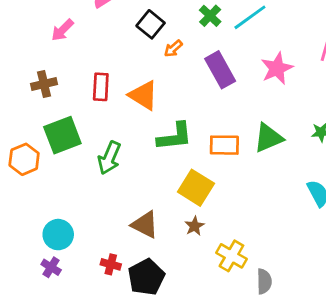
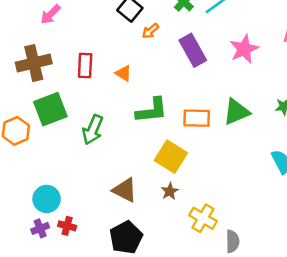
brown cross: (44, 84) -> (34, 63), size x1.5
orange triangle: (143, 95) -> (123, 73), size x0.6
red cross: (111, 264) -> (67, 226), moved
purple cross: (51, 267) -> (40, 228), turned 36

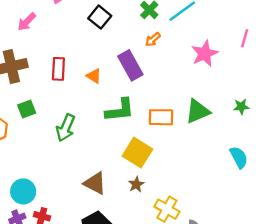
orange arrow: (150, 31) -> (153, 39), moved
purple rectangle: (193, 50) -> (130, 65), moved
green square: (50, 109) -> (27, 109), size x0.6

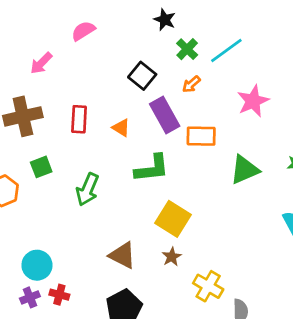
black square: (100, 17) -> (142, 76), moved
orange rectangle: (161, 117) -> (201, 136), moved

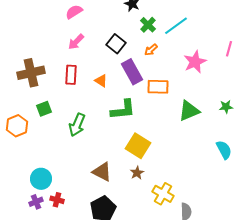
pink arrow: (41, 63) -> (76, 42), moved

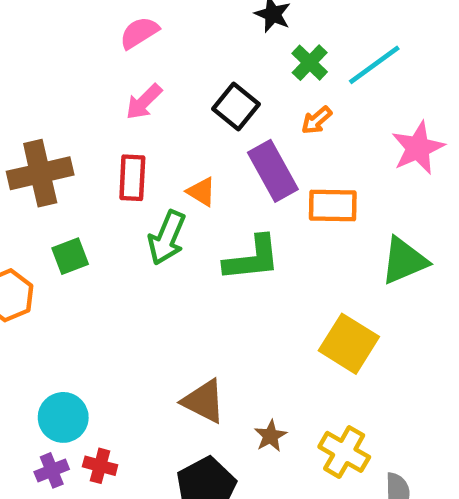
green arrow: (77, 125) -> (167, 238), moved
yellow square: (138, 146) -> (349, 344), moved
brown star: (137, 173) -> (271, 436), moved

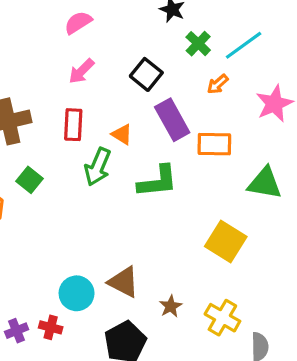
orange arrow: (317, 120) -> (218, 84), moved
green square: (70, 256) -> (30, 180), turned -30
green triangle: (404, 261) -> (265, 183), turned 33
cyan circle: (63, 417) -> (77, 293), moved

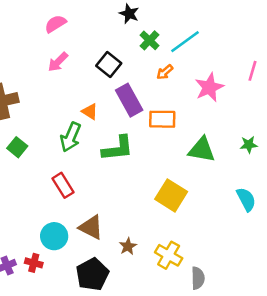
red rectangle: (73, 125) -> (63, 185), moved, turned -35

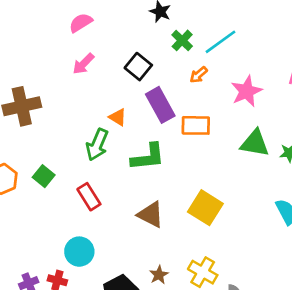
green square: (17, 147) -> (44, 176), moved
green triangle: (202, 150) -> (255, 143), moved
brown triangle: (91, 227) -> (151, 215), moved
brown star: (128, 246) -> (159, 275), moved

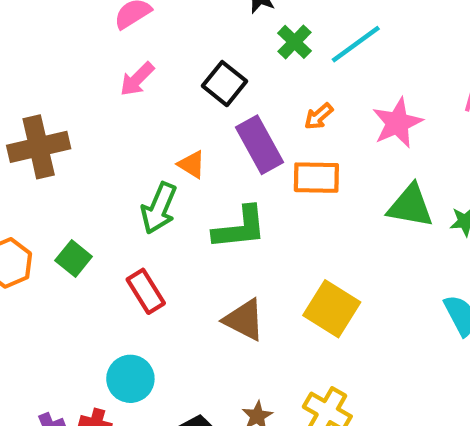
orange arrow: (199, 75) -> (319, 116), moved

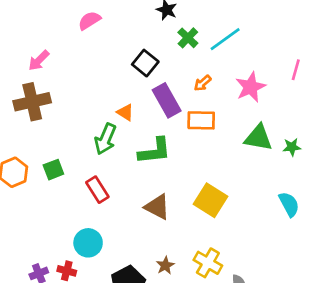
pink arrow: (137, 79) -> (39, 60), moved
green square: (74, 258) -> (53, 170), turned 30

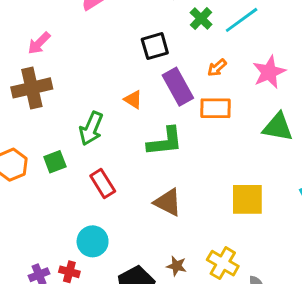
black square: (145, 63) -> (155, 46), turned 35
green arrow: (105, 139) -> (91, 128), moved
yellow square: (211, 200) -> (247, 199), moved, turned -32
brown star: (165, 265) -> (176, 266), turned -30

